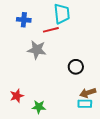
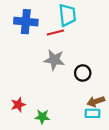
blue cross: (24, 20) -> (26, 22), size x1.5
gray star: (37, 50) -> (54, 60), moved

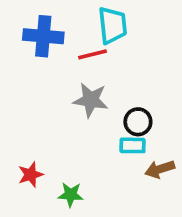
cyan rectangle: (93, 113) -> (133, 145), moved

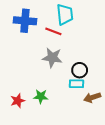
red line: (92, 54) -> (53, 31), turned 35
green star: (71, 195) -> (41, 96), moved

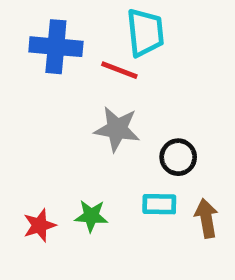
cyan rectangle: (76, 84) -> (159, 204), moved
brown arrow: (92, 97) -> (206, 218), turned 98

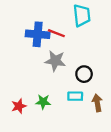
cyan trapezoid: (145, 33) -> (82, 15), moved
blue cross: (56, 47) -> (38, 34), moved

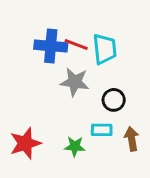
cyan trapezoid: (82, 15) -> (105, 49), moved
green star: (43, 102) -> (75, 146), moved
red star: (19, 106) -> (25, 143), size x1.5

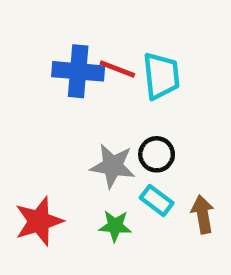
gray star: (75, 82) -> (113, 166), moved
black circle: (114, 100) -> (157, 154), moved
cyan rectangle: (102, 130) -> (157, 200), turned 36

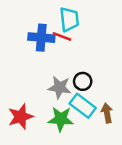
cyan trapezoid: (161, 76) -> (69, 19), moved
cyan rectangle: (157, 200) -> (83, 106), size x1.5
green star: (115, 226) -> (61, 119), size x1.5

